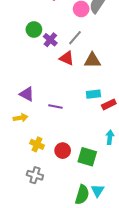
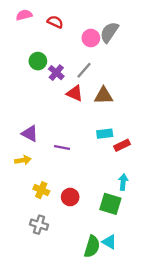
green square: (87, 157) -> (110, 204), moved
cyan triangle: (98, 191) -> (109, 242), turned -32

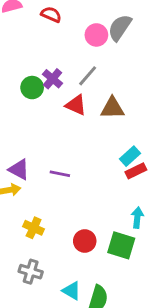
green circle: (38, 61) -> (32, 88), moved
purple triangle: (30, 134) -> (19, 169), moved
cyan rectangle: (105, 134) -> (130, 156), moved, turned -35
red circle: (70, 197) -> (85, 241), moved
cyan triangle: (109, 242) -> (72, 291), moved

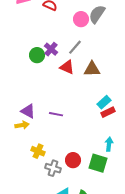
gray cross: (31, 272) -> (53, 168), moved

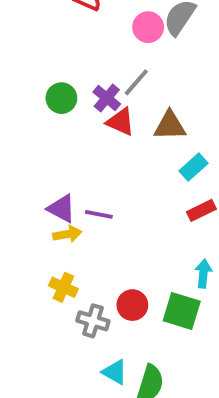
purple cross: (51, 49) -> (107, 98), moved
cyan rectangle: (104, 102) -> (193, 167), moved
purple triangle: (28, 111) -> (61, 208), moved
yellow arrow: (22, 125) -> (67, 234), moved

